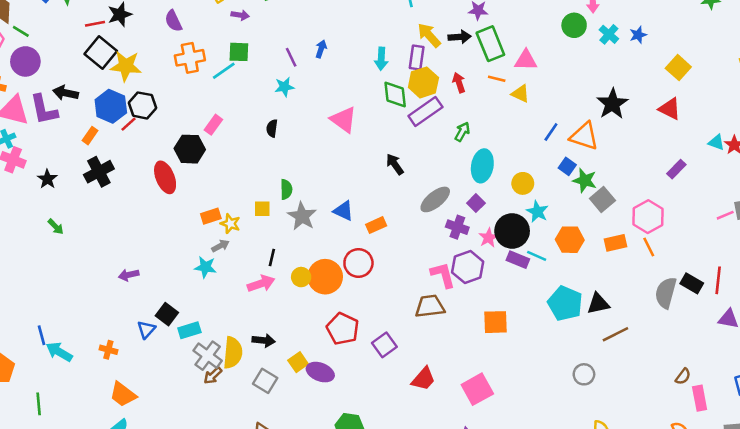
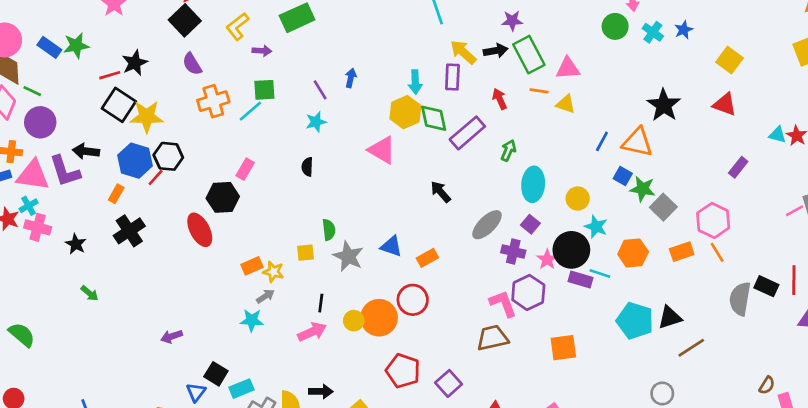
yellow hexagon: (423, 82) -> (405, 112), moved

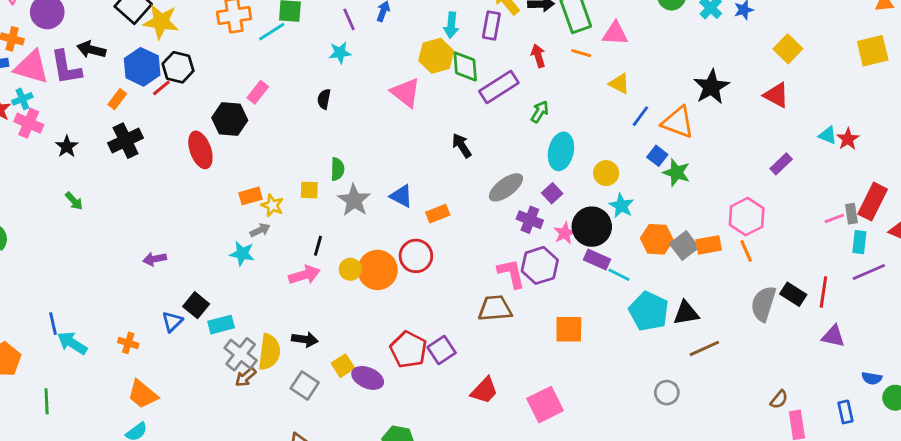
yellow triangle: (566, 104) -> (619, 84), moved
gray square: (663, 207) -> (684, 246), moved
cyan line: (600, 274) -> (619, 275), moved
red pentagon: (403, 371) -> (409, 350), moved

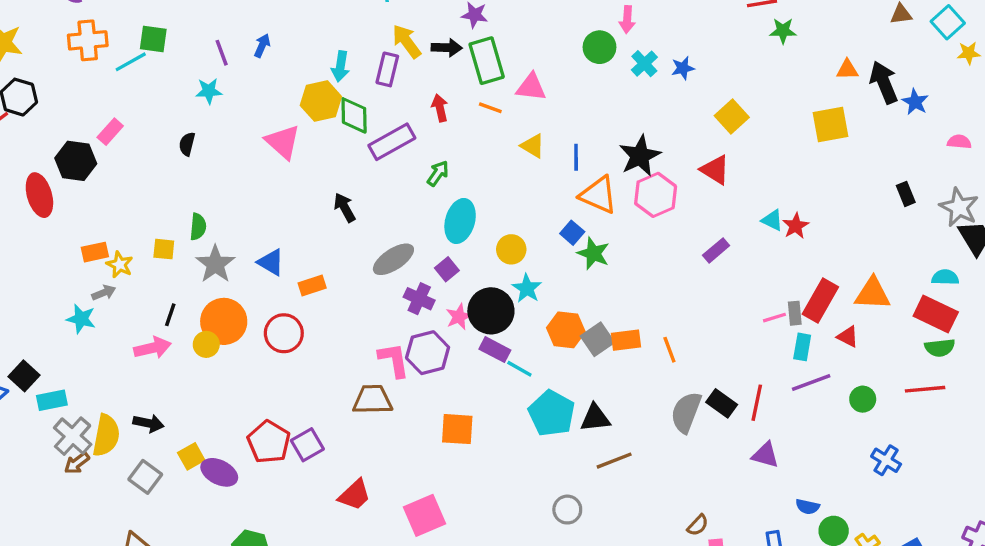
blue line: (640, 116) -> (576, 157), moved, turned -40
pink hexagon: (747, 217) -> (656, 195), moved
orange circle: (378, 270) -> (224, 321), moved

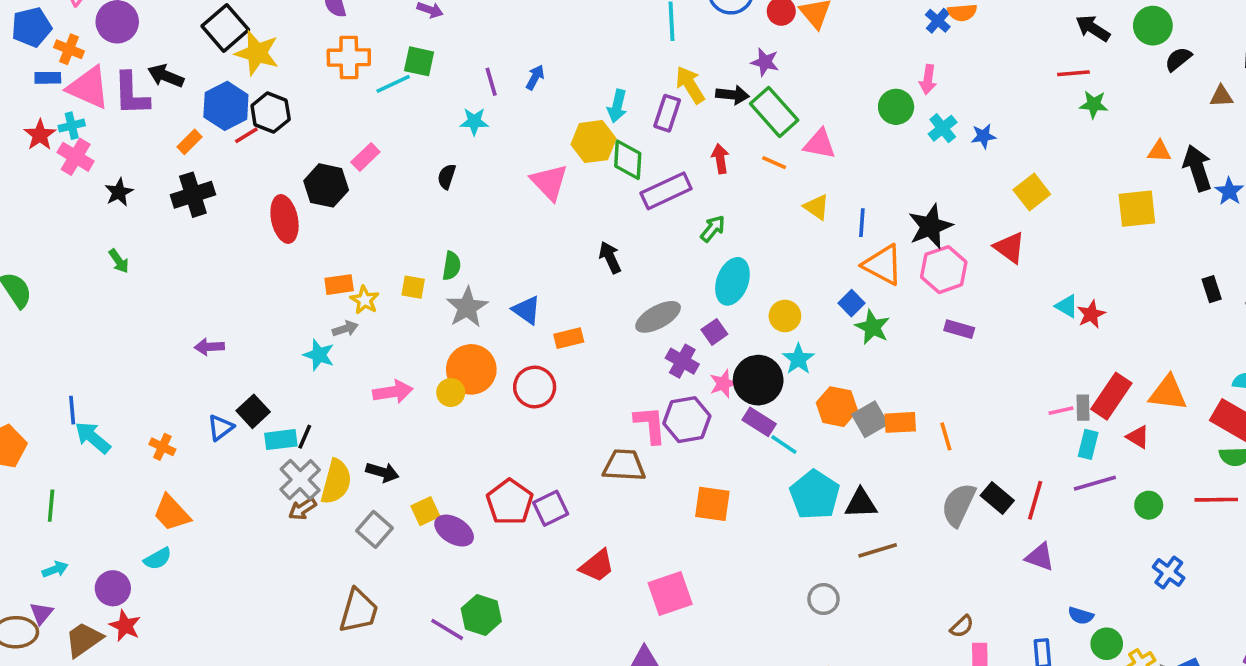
green rectangle: (487, 61) -> (774, 112), turned -30
purple rectangle: (716, 250) -> (959, 329), moved, turned 52
black line: (170, 315) -> (305, 437), moved

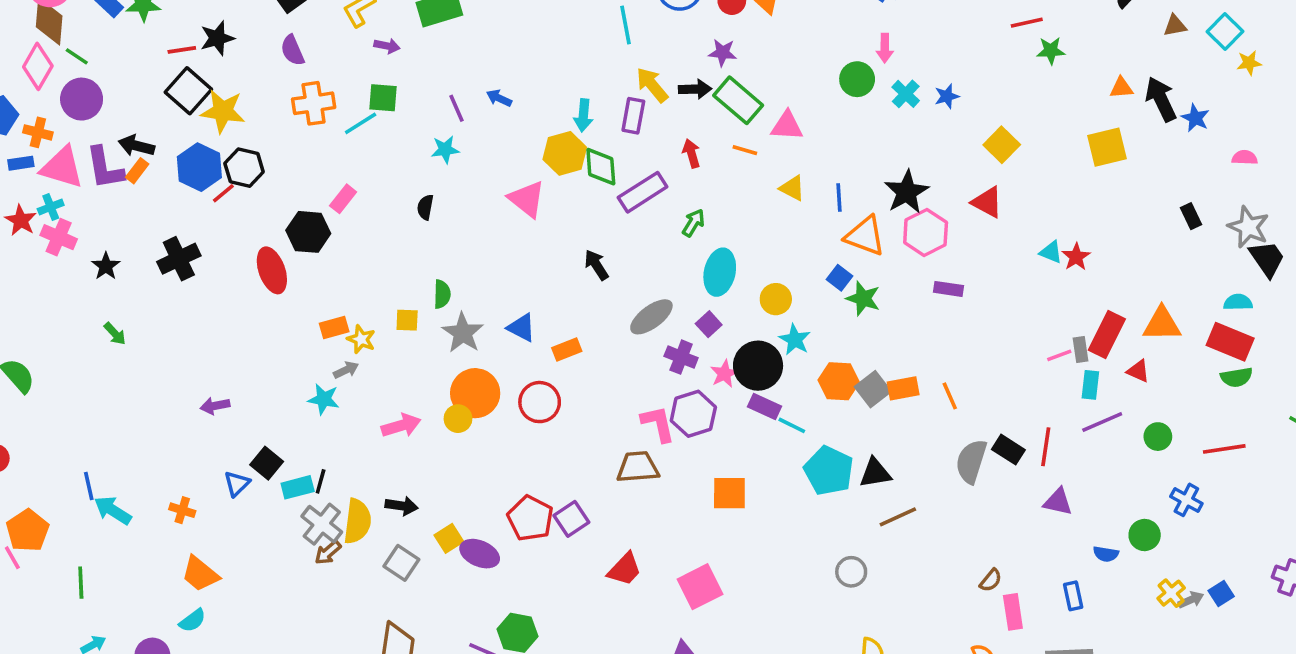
blue arrow: (535, 77) -> (499, 98), turned -85
orange rectangle: (190, 142) -> (137, 171), moved
red line: (1216, 500) -> (1224, 449), moved
green circle: (1107, 644) -> (1145, 535), moved

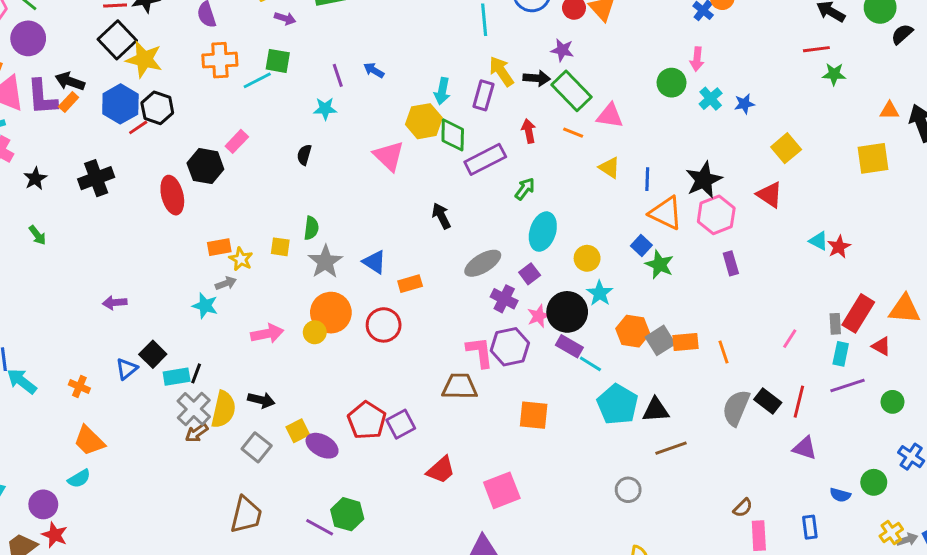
purple rectangle: (949, 289) -> (731, 263), turned 60
pink line: (1059, 355) -> (790, 339), moved, turned -42

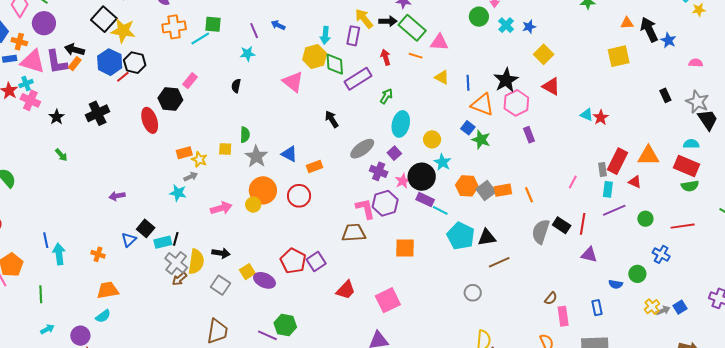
yellow square: (786, 148) -> (544, 54), moved
cyan arrow: (22, 381) -> (59, 254), turned 50
orange trapezoid: (89, 441) -> (108, 290), turned 130

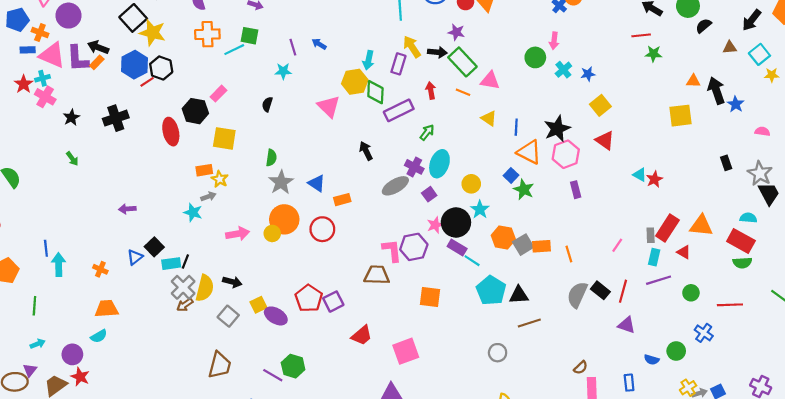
yellow square: (225, 149) -> (224, 138), moved, size x1.6
purple cross: (379, 171) -> (414, 167), moved

